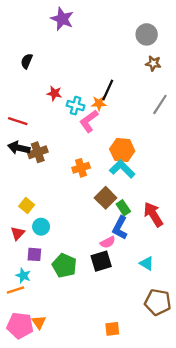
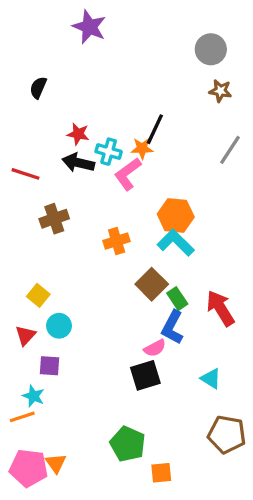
black arrow: (19, 148) -> (78, 163), moved
green pentagon: (64, 266) -> (128, 444), moved

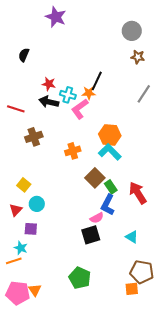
orange square: (161, 473) -> (132, 289), moved

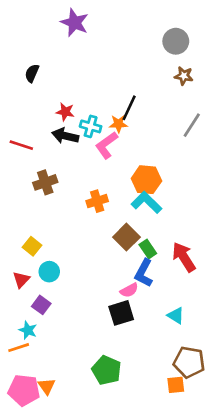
purple square: (31, 229) -> (41, 305), turned 32

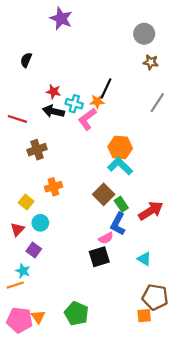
orange cross: (97, 201) -> (53, 187), moved
red arrow: (184, 257) -> (151, 211), turned 90
green pentagon: (107, 370) -> (76, 313), moved

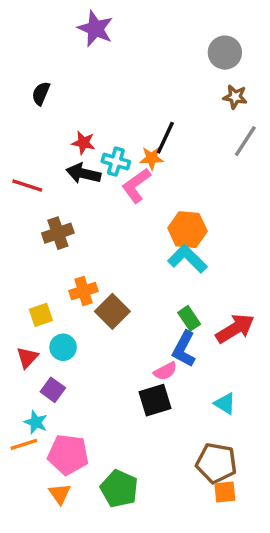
gray line: (157, 103) -> (245, 141), moved
brown square: (104, 194) -> (112, 311), moved
yellow square: (26, 202) -> (41, 315), turned 32
brown pentagon: (155, 297) -> (216, 463), moved
pink pentagon: (20, 320) -> (68, 455), moved

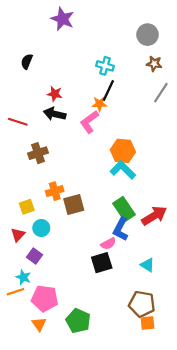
cyan cross: (116, 162) -> (105, 66), moved
brown square: (112, 311) -> (74, 205), turned 30
green rectangle: (189, 318) -> (124, 209), size x1.5

